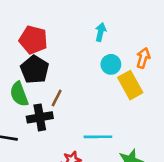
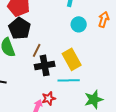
yellow rectangle: (130, 85) -> (72, 59), moved
black cross: (40, 117) -> (45, 65), moved

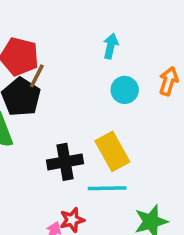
brown line: (37, 50) -> (37, 76), moved

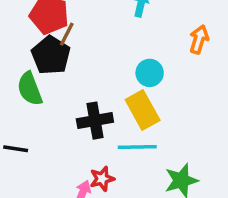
cyan circle: (125, 90) -> (150, 73), moved

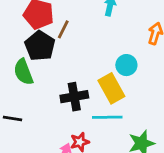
brown line: (67, 34) -> (63, 29), moved
cyan circle: (150, 73) -> (126, 65), moved

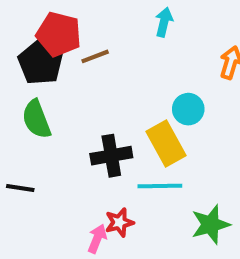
brown line: (63, 29) -> (95, 56), turned 42
black pentagon: (40, 46) -> (40, 63), moved

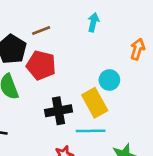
red pentagon: (59, 34) -> (41, 65), moved
brown line: (95, 56) -> (41, 30), moved

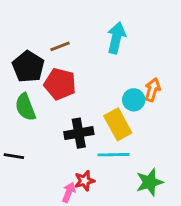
cyan arrow: (93, 22) -> (116, 38), size x1.5
orange arrow: (138, 49) -> (152, 90), moved

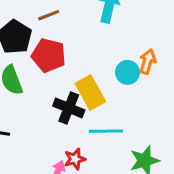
yellow rectangle: (118, 124) -> (90, 92), moved
black cross: (79, 133) -> (69, 108), turned 32

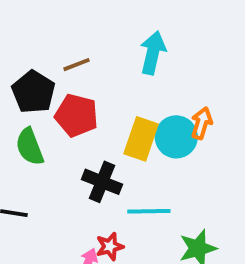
cyan circle: (127, 72) -> (176, 137), size x1.4
yellow rectangle: (90, 92) -> (141, 139), moved, turned 48

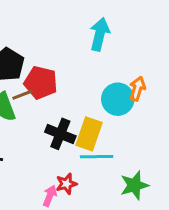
brown line: (77, 65) -> (23, 95), moved
yellow rectangle: (141, 139) -> (89, 134), moved

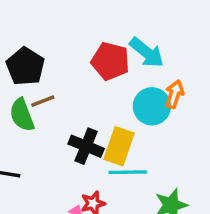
cyan arrow: (100, 34) -> (147, 53), moved, turned 116
red pentagon: (41, 83) -> (110, 61), moved

